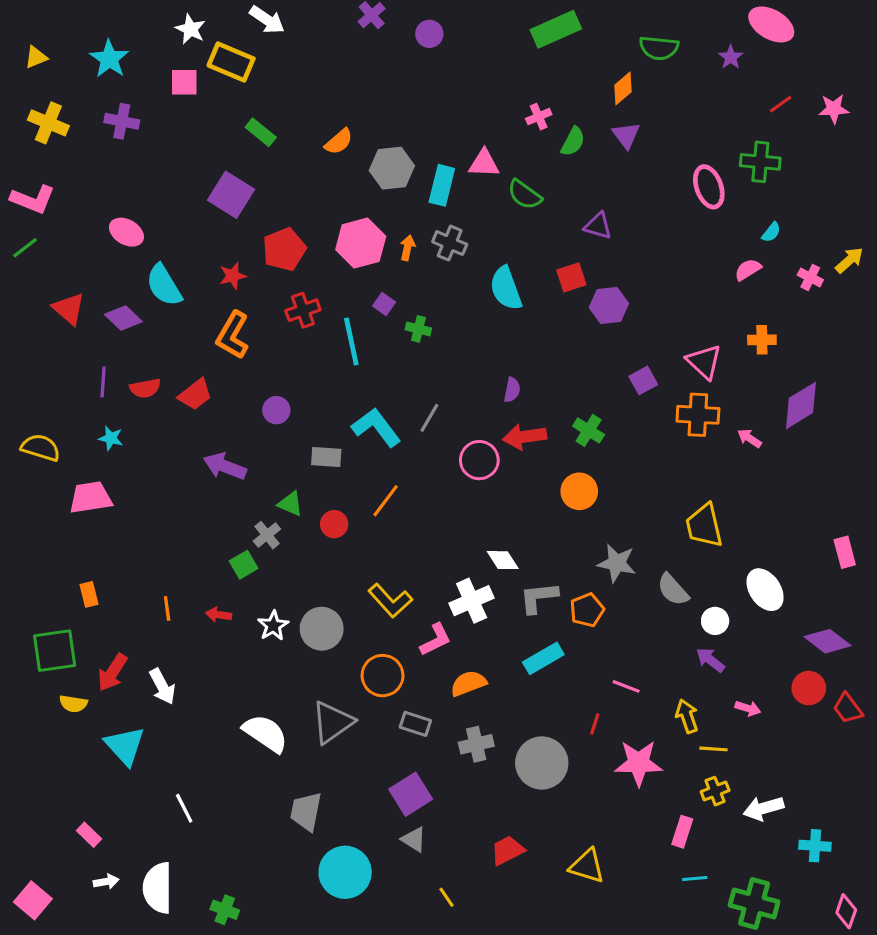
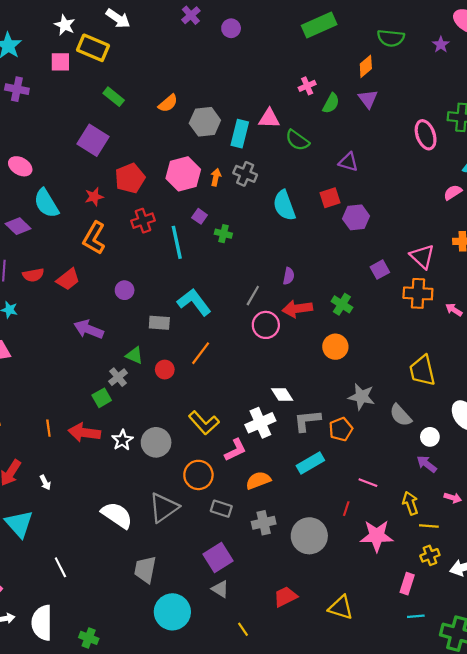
gray line: (429, 418) -> (253, 296), moved
red arrow: (219, 615) -> (84, 433), size x1.8
white arrow: (162, 686) -> (45, 483), size x0.6

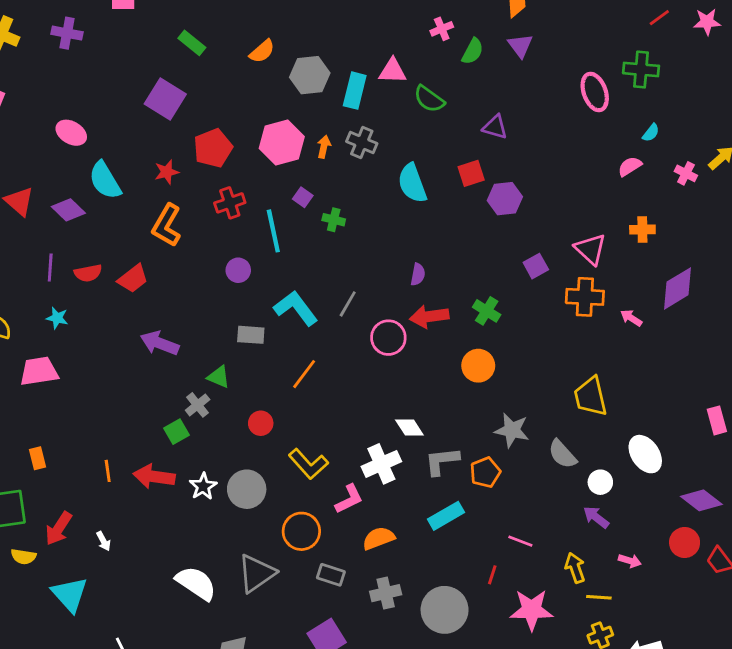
purple circle: (125, 290) -> (238, 270), moved
gray line: (253, 296) -> (348, 304), moved
red circle: (165, 370) -> (261, 423), moved

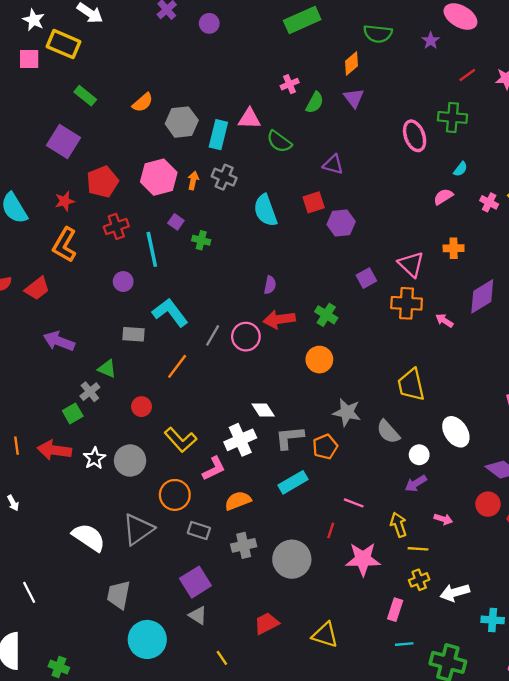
gray line: (348, 304) -> (213, 335), moved
purple arrow: (596, 517) -> (416, 483), turned -70

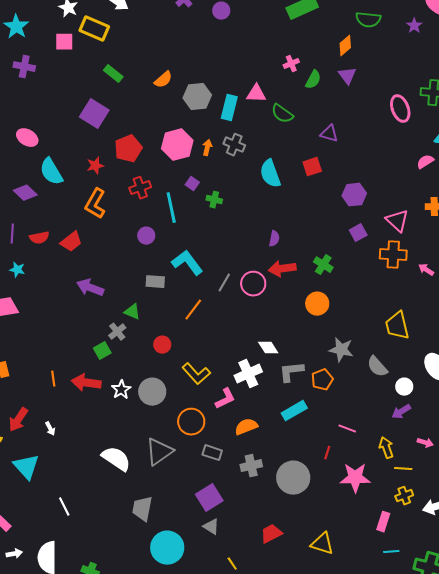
purple hexagon: (341, 223) -> (354, 195), moved

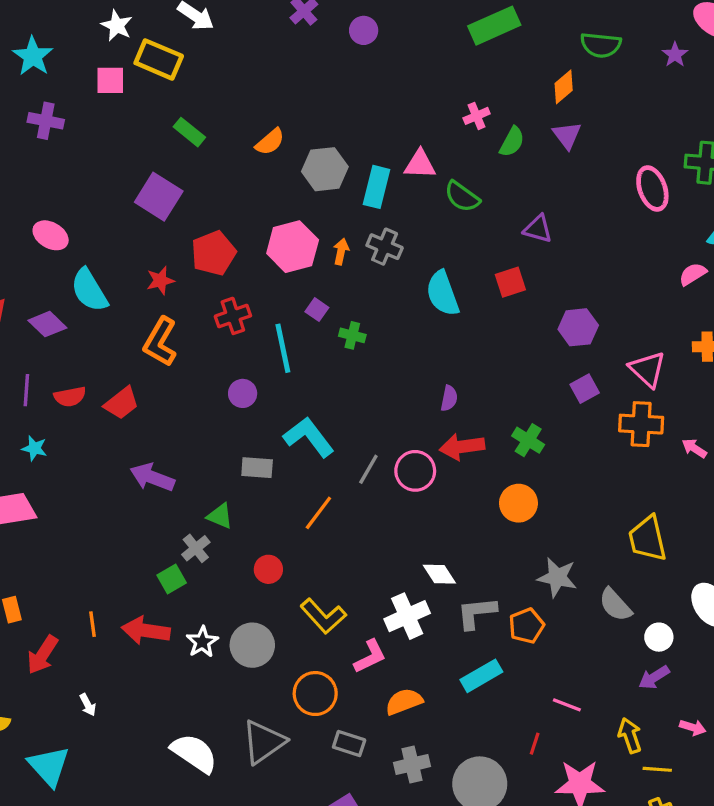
red arrow: (18, 420) -> (43, 655), moved

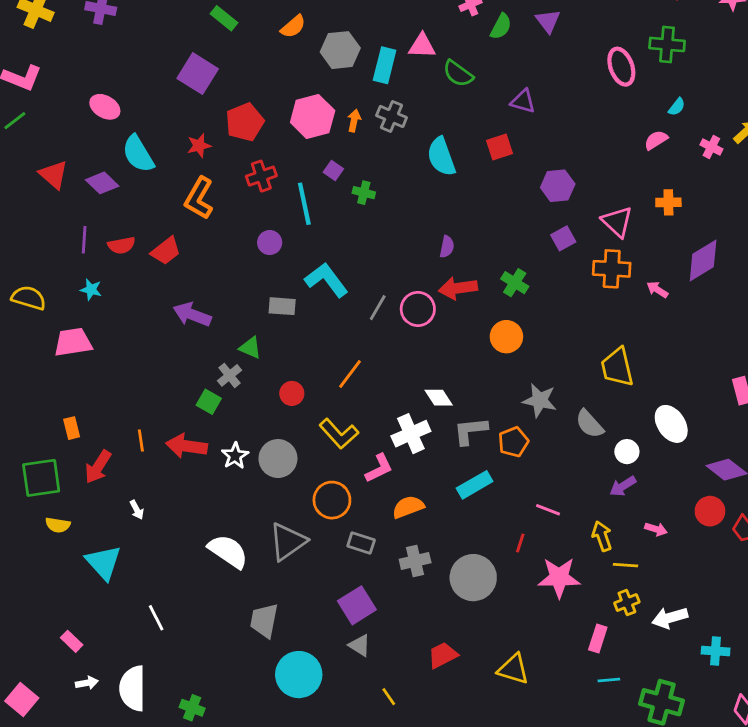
orange line: (318, 513) -> (350, 374), moved
green square: (172, 579) -> (209, 402), turned -30

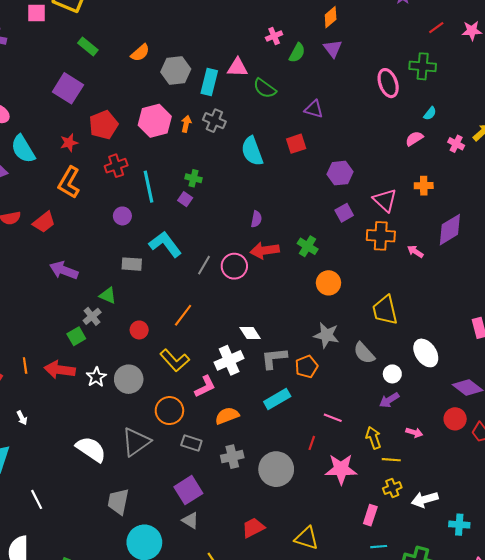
purple square: (333, 171) -> (185, 199), moved
orange circle: (506, 337) -> (328, 283), moved
green square: (209, 402) -> (76, 336), turned 30

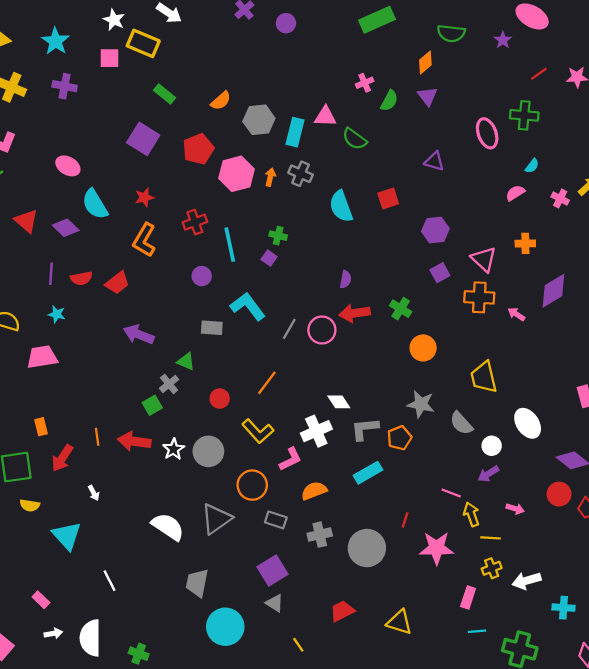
purple triangle: (314, 109) -> (434, 161), moved
red pentagon: (104, 125) -> (198, 149), moved
pink line: (333, 418) -> (451, 493), moved

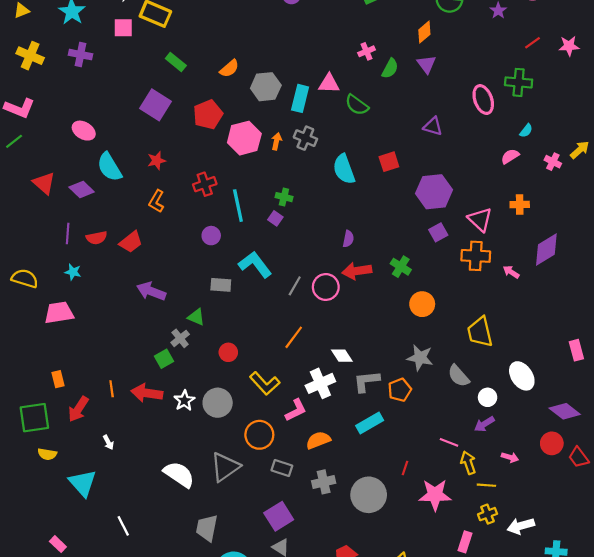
purple hexagon: (435, 230) -> (434, 192), size x1.4
orange L-shape: (144, 240) -> (157, 201), size x0.7
orange line: (267, 383) -> (294, 337), moved

